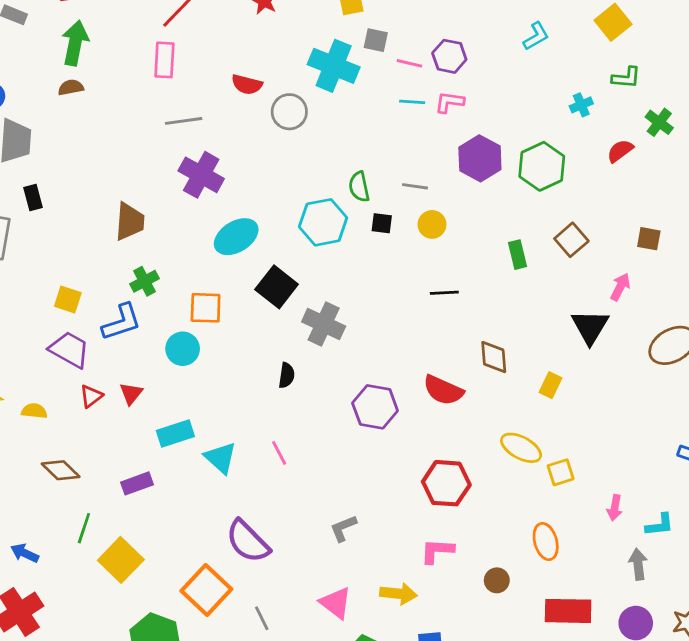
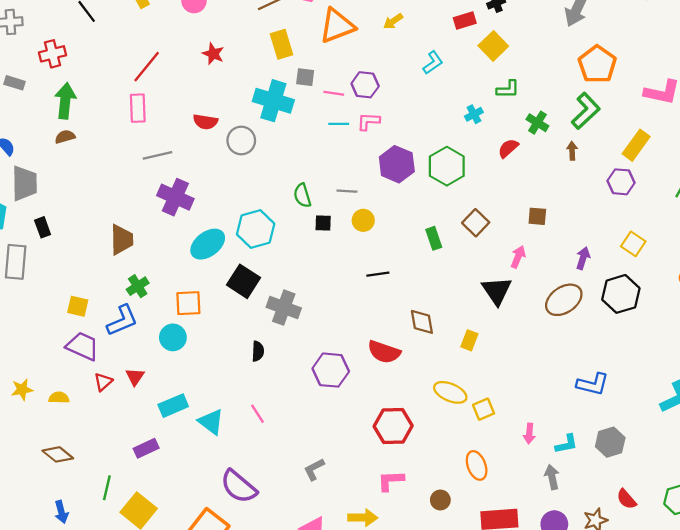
cyan hexagon: (323, 222) -> (256, 229), moved
brown diamond: (61, 470) -> (58, 454), moved
blue arrow: (25, 553) -> (61, 512), turned -125

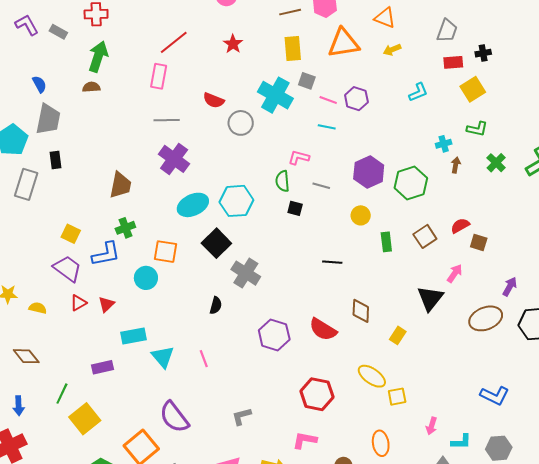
pink L-shape: (368, 121) -> (299, 157), moved
red semicircle: (508, 148) -> (460, 226), moved
brown arrow: (572, 151) -> (456, 165), moved
yellow circle: (363, 220) -> (361, 215), moved

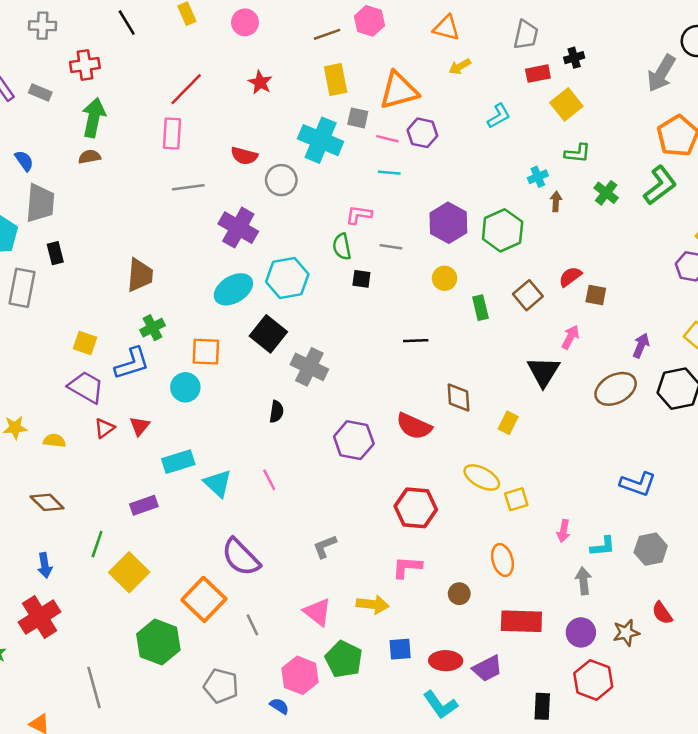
orange triangle: (343, 43) -> (399, 91), moved
purple cross: (174, 159) -> (238, 228), moved

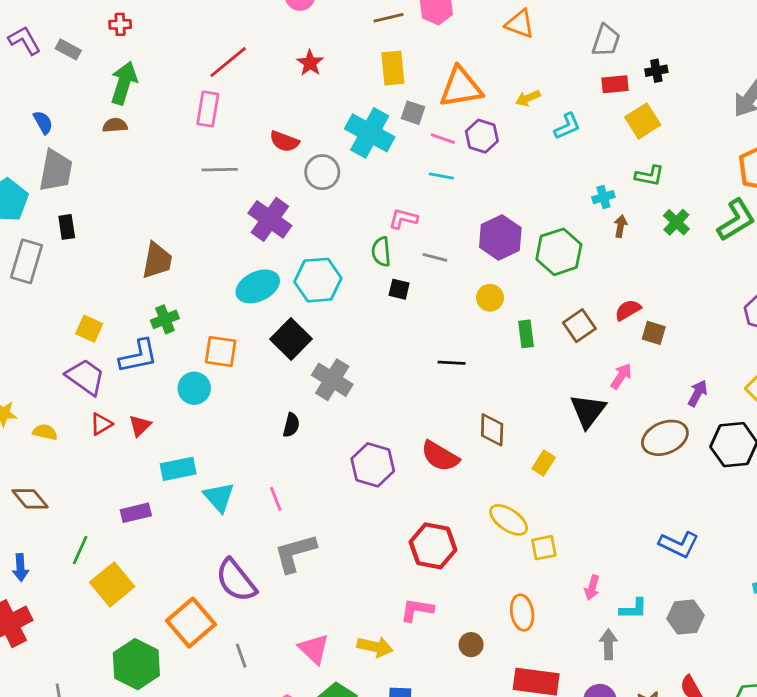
red cross: (85, 65) -> (120, 24), size x0.7
yellow arrow: (460, 67) -> (528, 98), moved
gray L-shape: (325, 546) -> (295, 553), moved, size x1.6

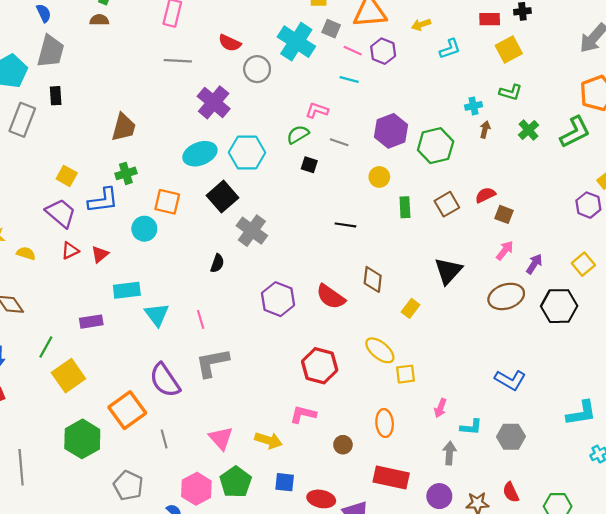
green semicircle: (381, 252) -> (298, 134), turned 60
pink arrow: (621, 376) -> (505, 250), moved

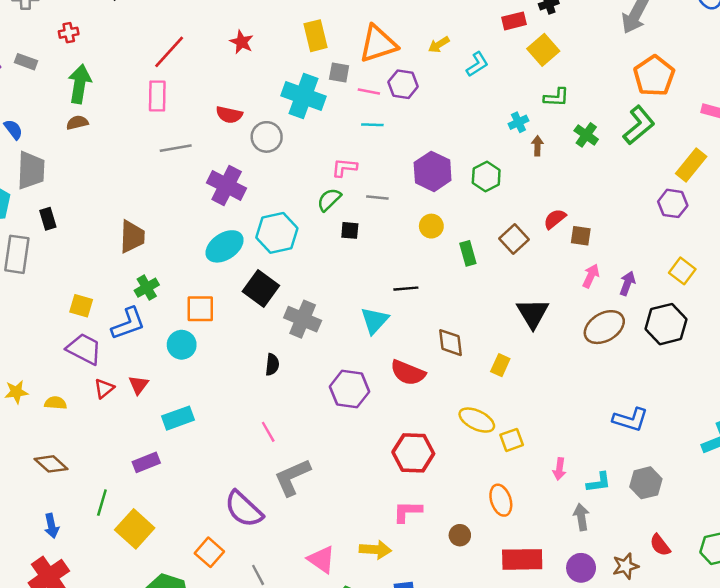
green hexagon: (436, 146) -> (486, 176), size x0.7
cyan triangle: (157, 315) -> (375, 320), moved, turned 32
orange square: (127, 410) -> (209, 552), size x0.7

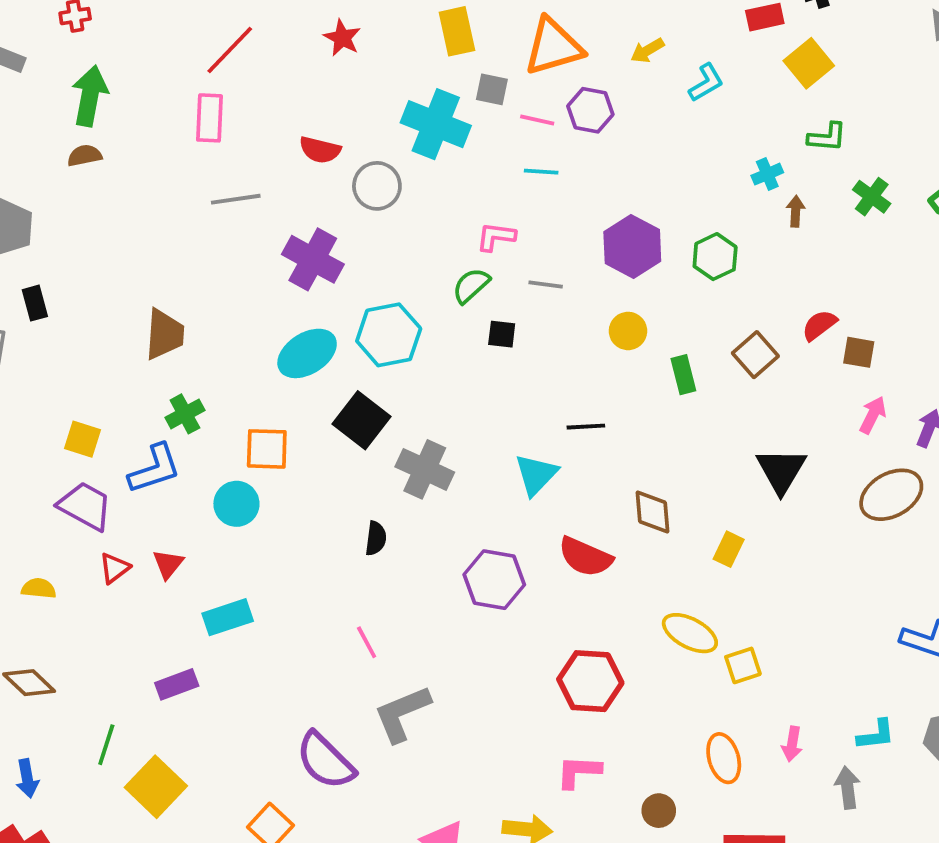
pink arrow: (559, 469) -> (792, 744), moved

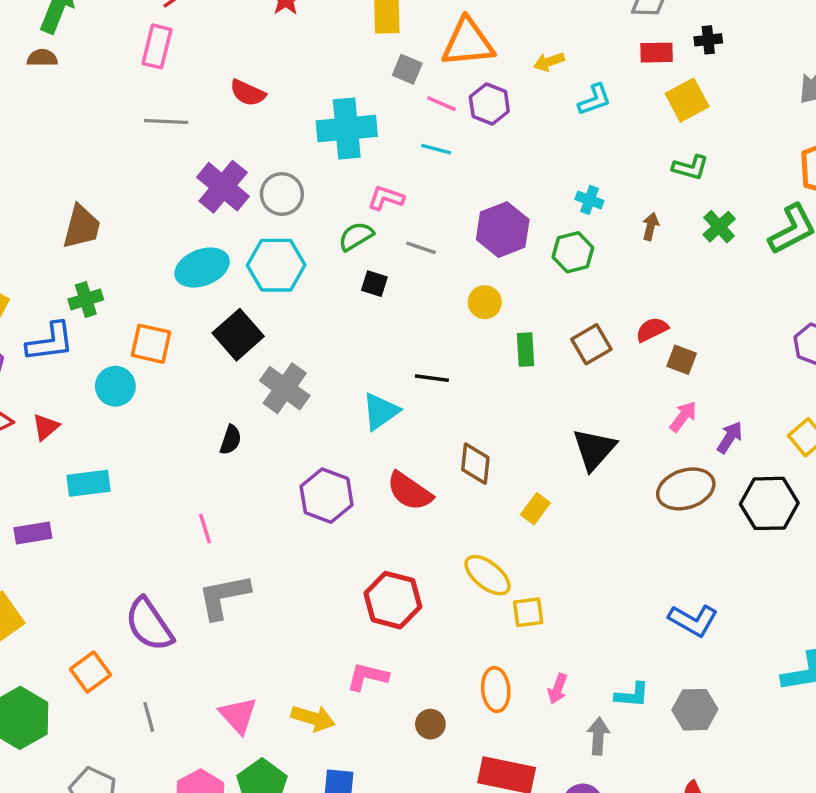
cyan cross: (436, 124) -> (347, 129), moved, turned -38
cyan cross: (767, 174) -> (589, 200), moved, turned 32
gray circle: (377, 186) -> (282, 194), moved

